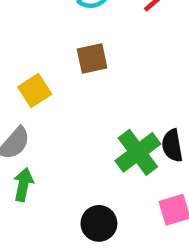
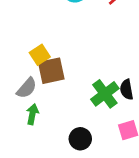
brown square: (92, 58) -> (51, 71), moved, size x1.4

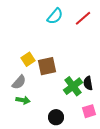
brown square: (51, 71) -> (47, 66), moved
green arrow: (32, 114) -> (23, 100), turned 88

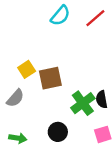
green arrow: (23, 100) -> (18, 138), moved
black circle: (56, 117) -> (58, 132), moved

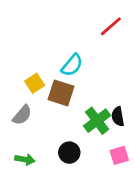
cyan semicircle: (60, 16) -> (72, 65), moved
brown square: (50, 78) -> (61, 93), turned 30

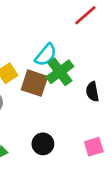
black semicircle: (118, 116) -> (92, 92), moved
green cross: (97, 121) -> (60, 72), moved

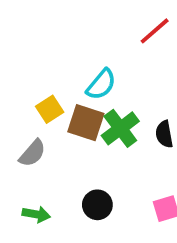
green cross: (60, 72) -> (120, 128), moved

